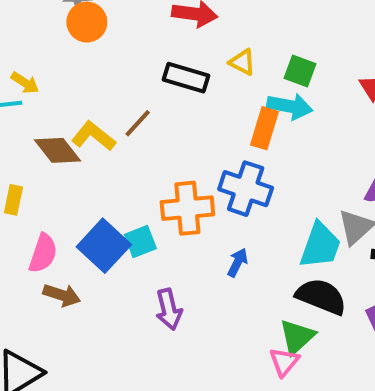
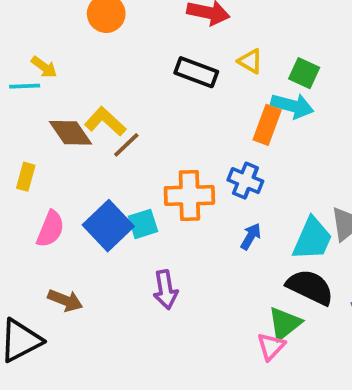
brown line: (138, 123) -> (126, 145), moved
blue cross: (246, 189) -> (245, 181), size x0.7
blue arrow: (238, 262) -> (251, 236), moved
brown arrow: (62, 295) -> (65, 300), moved

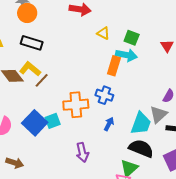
black rectangle: (196, 72) -> (32, 43), moved
purple arrow: (165, 290) -> (82, 152), moved

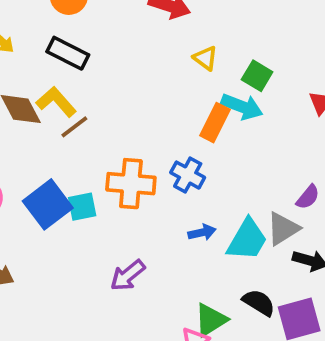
blue arrow: (109, 124) -> (202, 232), moved, turned 40
black semicircle: (141, 148) -> (259, 303), moved, size x0.7
purple arrow: (82, 152) -> (128, 275), turned 54

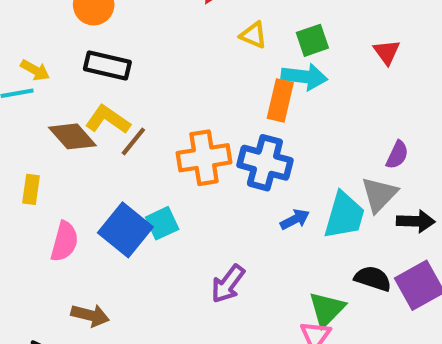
green square: (257, 76) -> (312, 40), turned -36
blue cross: (188, 175) -> (265, 163), size x1.4
orange cross: (131, 184) -> (204, 158), moved

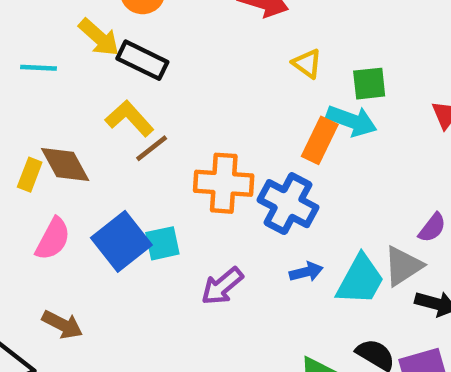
yellow arrow: (35, 70) -> (99, 37), moved, size x1.4
brown diamond: (72, 136) -> (65, 164), moved
purple arrow: (228, 284) -> (222, 286), moved

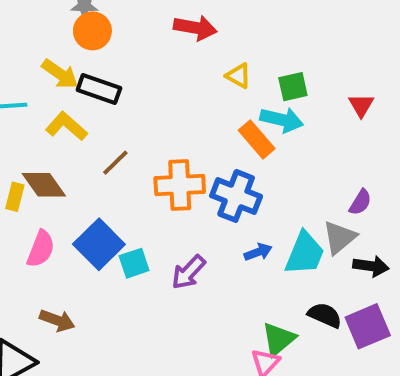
yellow L-shape: (129, 118) -> (66, 126), moved
orange rectangle: (320, 140) -> (257, 139), turned -60
cyan square: (162, 243) -> (134, 263), moved

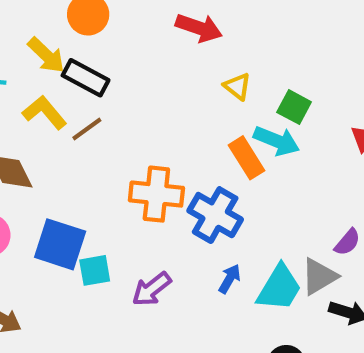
green square: (293, 87) -> (294, 107), turned 32
brown line: (115, 163) -> (87, 129), moved
blue square: (99, 244) -> (60, 244), turned -36
blue arrow: (258, 252) -> (230, 279), turned -48

